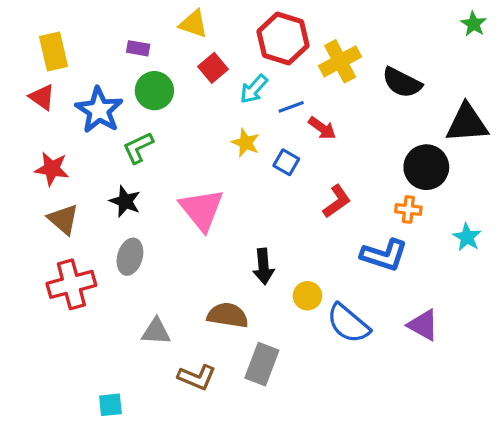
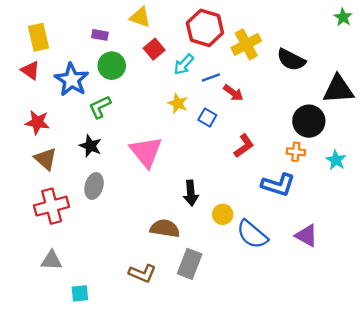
cyan star: (467, 237) -> (336, 160), moved
gray triangle: (156, 332) -> (52, 260), moved

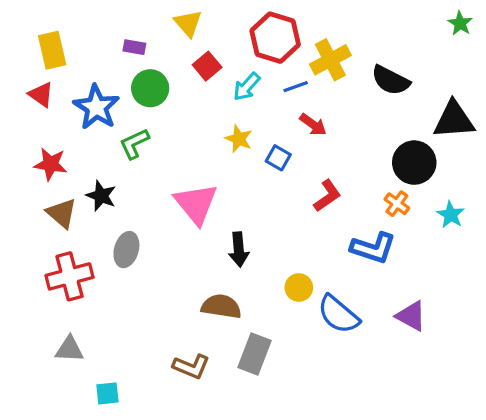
yellow triangle: (140, 17) -> (188, 23), turned 30
blue line: (211, 77) -> (296, 87), moved
black star: (90, 146) -> (101, 196), moved
orange cross: (296, 152) -> (397, 204), turned 30
black arrow: (191, 193) -> (239, 250), moved

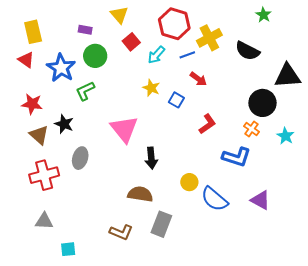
green star: (460, 23) -> (263, 15), moved

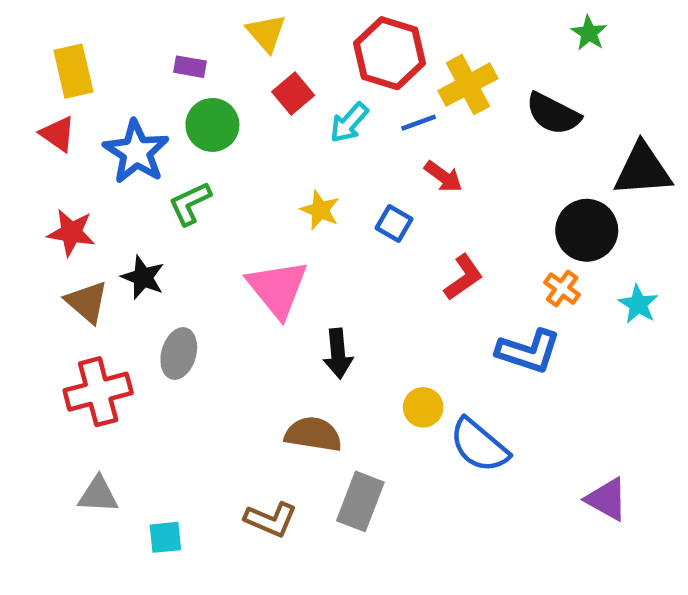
yellow star: (151, 88) -> (320, 210), moved
purple triangle: (260, 200) -> (607, 499), moved
cyan square: (68, 249) -> (165, 537), moved

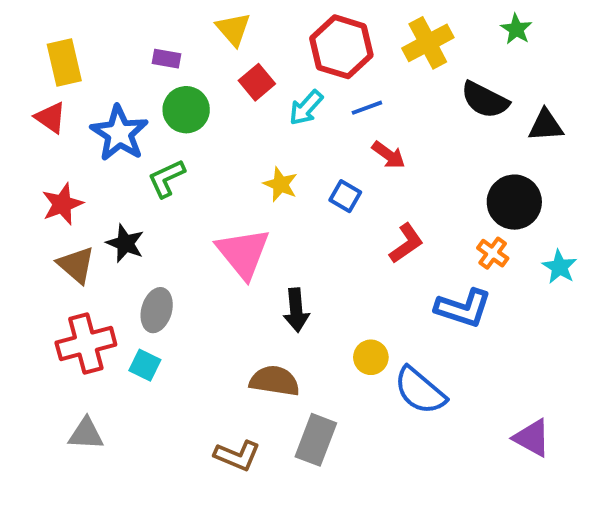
yellow cross: (468, 85) -> (428, 43), moved
black triangle: (643, 170) -> (546, 125), moved, size x0.7
red star: (71, 233) -> (62, 204), turned -30
cyan square: (165, 537) -> (145, 365), moved, turned 32

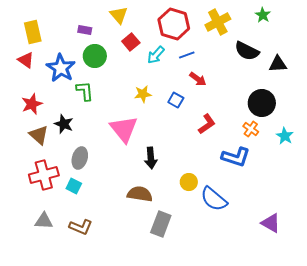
green L-shape: (166, 178) -> (85, 91), turned 110
yellow star: (280, 184) -> (143, 94), turned -30
brown L-shape: (237, 456) -> (81, 227), moved

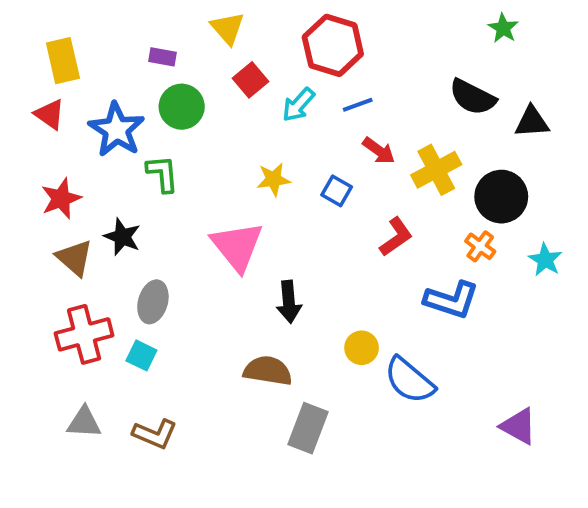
yellow cross: (218, 22) -> (436, 170), moved

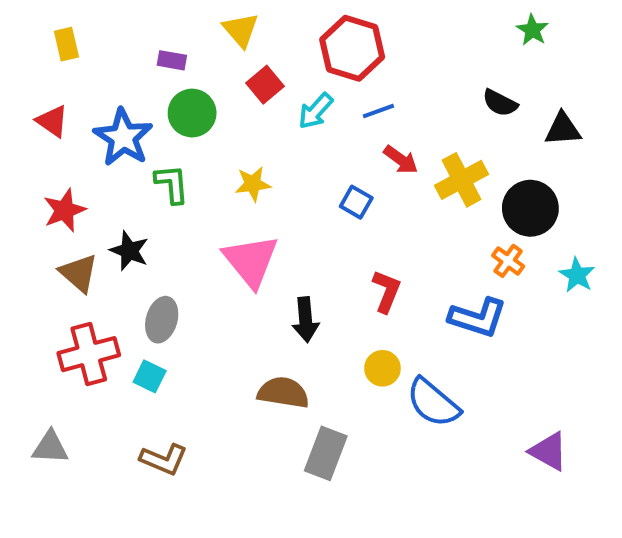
yellow rectangle: (63, 61) -> (66, 44), moved, size x0.7
black semicircle: (473, 97) -> (500, 103), size x0.7
yellow star: (274, 179) -> (253, 184), moved
red L-shape: (396, 237) -> (387, 291), moved, turned -33
gray triangle: (84, 422) -> (50, 447), moved

